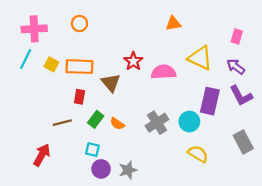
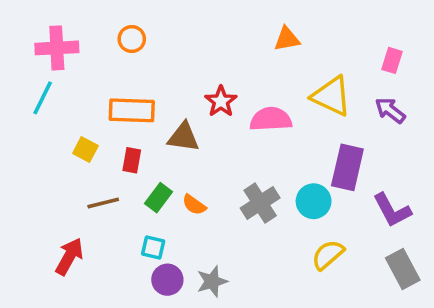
yellow square: (51, 64) -> (85, 150), moved
brown triangle: (111, 83) -> (183, 137), turned -42
purple L-shape: (241, 96) -> (392, 210), moved
gray rectangle: (243, 142) -> (403, 269), moved
yellow semicircle: (198, 154) -> (328, 255), turned -72

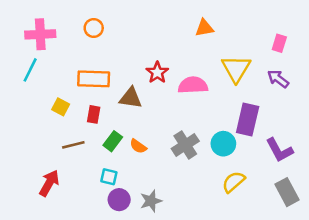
yellow triangle: (331, 96) -> (236, 69), turned 36

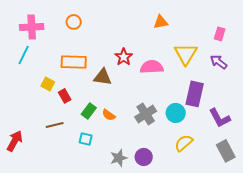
red rectangle: (94, 114) -> (65, 96), moved, turned -40
brown line: (73, 145) -> (55, 125), moved
red arrow: (49, 183) -> (15, 141), moved
purple circle: (119, 200) -> (144, 157), moved

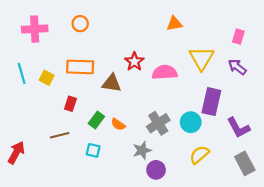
cyan line: (24, 55) -> (22, 73), moved, turned -42
yellow square: (48, 84) -> (47, 78), moved
red rectangle: (65, 96) -> (70, 104), turned 48
gray star: (119, 158) -> (142, 150), moved

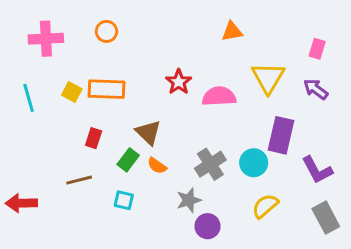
yellow square: (47, 78) -> (72, 92), moved
brown triangle: (112, 83) -> (148, 132), moved, turned 36
red arrow: (16, 153) -> (21, 203), turned -120

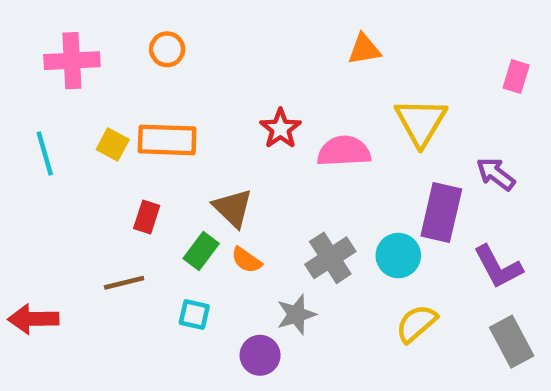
pink rectangle: (317, 49) -> (516, 76), moved
purple arrow: (316, 89) -> (496, 174), moved
purple circle: (207, 226) -> (260, 355), moved

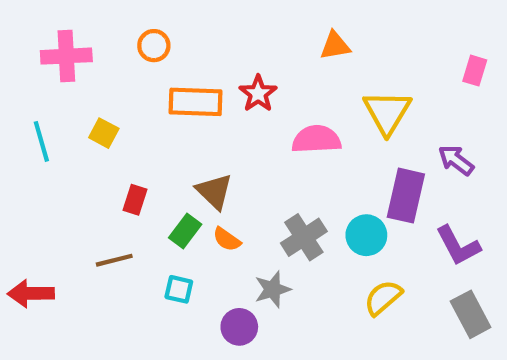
red star: (280, 129) -> (258, 94), moved
orange rectangle: (167, 140) -> (196, 102), moved

